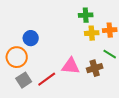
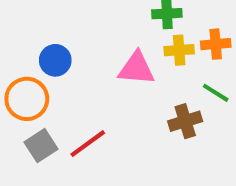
pink triangle: (71, 66) -> (136, 68), moved

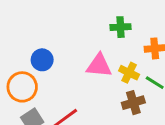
yellow cross: (179, 50) -> (129, 73), moved, turned 30

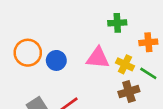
blue circle: (42, 60) -> (56, 60), moved
orange circle: (22, 87) -> (28, 53), moved

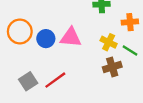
pink triangle: (98, 58) -> (71, 37), moved

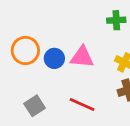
red line: (55, 80) -> (82, 105), moved, turned 60

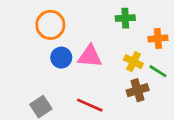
orange circle: (25, 50) -> (50, 25), moved

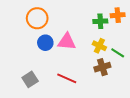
green cross: (125, 18) -> (100, 21), moved
orange cross: (158, 38) -> (118, 15), moved

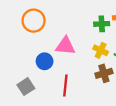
blue circle: (45, 43) -> (45, 61), moved
red line: (67, 78) -> (65, 85), turned 72

